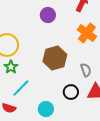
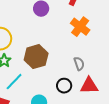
brown hexagon: (55, 58) -> (36, 57), moved

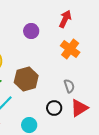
red triangle: (89, 86) -> (79, 108), turned -30

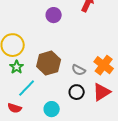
orange cross: (70, 49) -> (104, 65), moved
gray semicircle: (69, 86) -> (79, 70), moved, turned 136

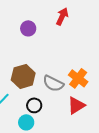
gray semicircle: (79, 70) -> (53, 83), size x1.5
black circle: (77, 92) -> (34, 105), moved

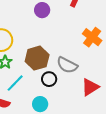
orange cross: (78, 78) -> (92, 37), moved
black circle: (34, 105) -> (49, 79), moved

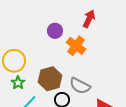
orange cross: (92, 37) -> (76, 46), moved

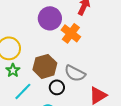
purple circle: (55, 31) -> (50, 18), size x1.5

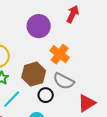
orange cross: (71, 33) -> (60, 54), moved

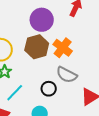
brown hexagon: (34, 74) -> (37, 47), moved

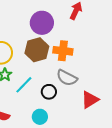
orange cross: (63, 48) -> (63, 51), turned -30
cyan line: (15, 93) -> (24, 85), moved

